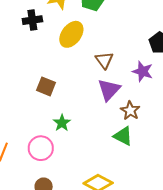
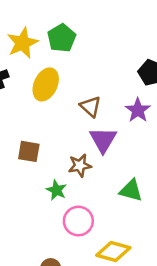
purple star: (143, 71) -> (138, 110), turned 30
brown star: (130, 111) -> (80, 166), moved, turned -30
pink circle: (41, 148) -> (78, 221), moved

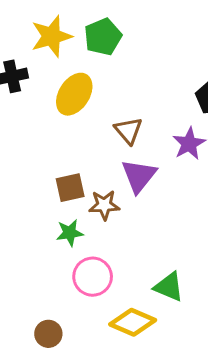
brown square: (29, 151) -> (70, 188), moved, turned -30
green star: (56, 190) -> (70, 233), turned 30
green triangle: (131, 190) -> (169, 287), moved

